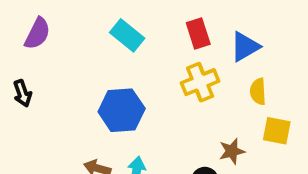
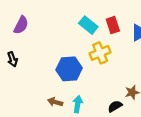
cyan rectangle: (127, 35) -> (88, 25), moved
yellow cross: (200, 82) -> (100, 53), moved

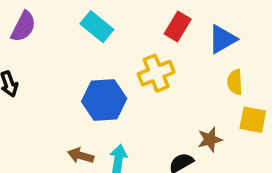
cyan rectangle: (88, 25) -> (97, 27), moved
red rectangle: (113, 25) -> (178, 27), turned 49

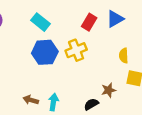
blue triangle: (222, 39) -> (115, 19), moved
blue hexagon: (104, 100) -> (45, 52), moved

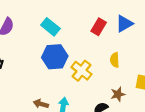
yellow cross: (76, 50) -> (81, 71), moved, turned -30
yellow semicircle: (124, 56) -> (115, 60), moved

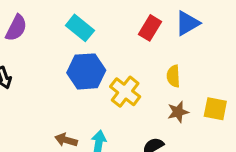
brown star: (118, 94) -> (178, 112), moved

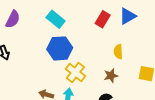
yellow cross: (125, 92) -> (75, 73), moved
brown star: (178, 112) -> (111, 76), moved

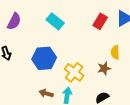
blue hexagon: (60, 48) -> (44, 58), moved
brown star: (111, 76) -> (104, 68), moved

